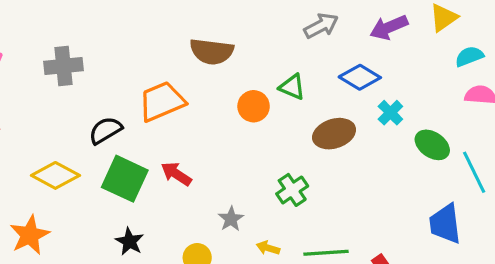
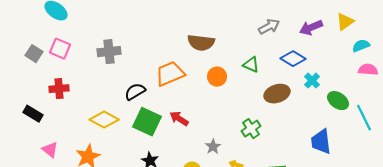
orange circle: (254, 106) -> (217, 77), moved
blue trapezoid: (445, 224) -> (321, 142), moved

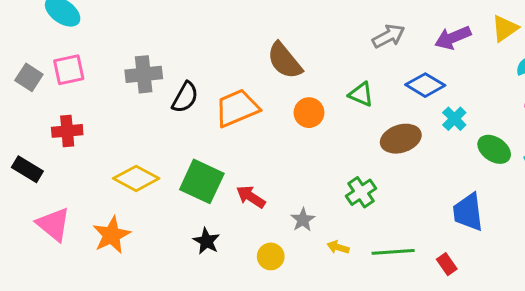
brown semicircle: (201, 43) -> (284, 61), turned 44
pink square: (60, 49) -> (69, 70), turned -35
black semicircle: (135, 92) -> (185, 97), moved, turned 150
red arrow: (179, 119) -> (251, 197), moved
pink triangle: (50, 150) -> (53, 224), size x1.4

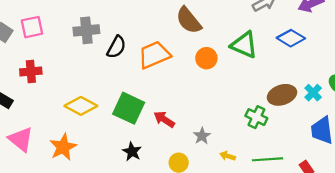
green triangle: (361, 94) -> (244, 45), size x1.5
cyan cross: (454, 119) -> (313, 93), moved
brown ellipse: (401, 139) -> (282, 95), moved
green cross: (361, 192) -> (256, 117), moved, turned -30

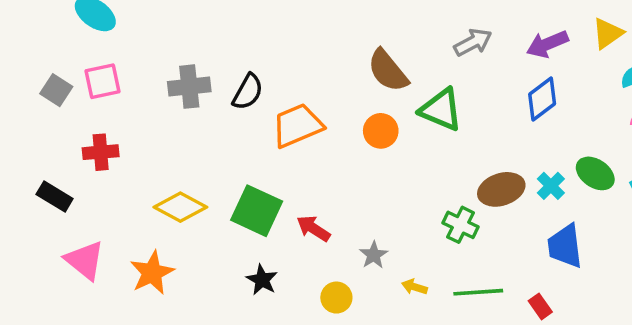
brown semicircle: (189, 20) -> (388, 71), moved
blue diamond: (291, 38) -> (542, 99), moved, turned -68
black semicircle: (116, 47) -> (248, 92), moved

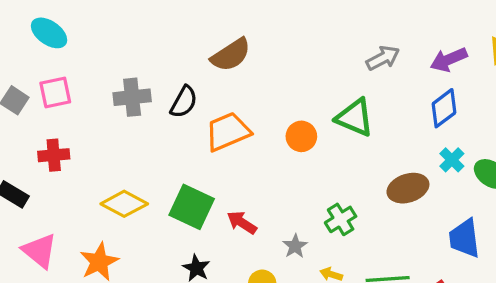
brown semicircle: (388, 71) -> (231, 55), moved, turned -84
cyan cross: (551, 186) -> (452, 160), moved
green cross: (461, 225) -> (341, 219), moved, turned 32

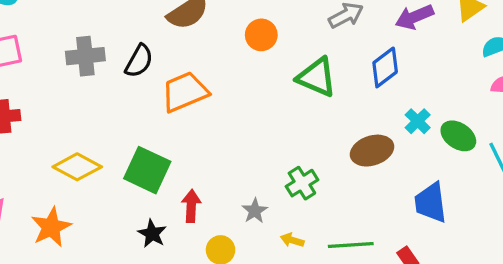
blue diamond: (444, 108) -> (385, 67), moved
orange circle: (301, 136) -> (261, 35), moved
red arrow: (242, 223) -> (191, 206), moved, turned 60

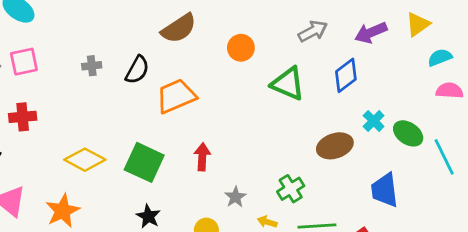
gray cross: (85, 56) -> (92, 66), size x0.6
green cross: (302, 183) -> (291, 189), moved
red arrow: (191, 206) -> (202, 157), moved

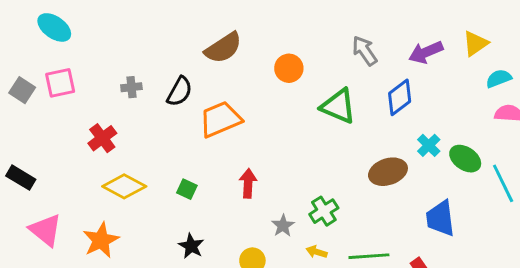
gray arrow: (313, 31) -> (365, 51), turned -96
red cross: (23, 117) -> (102, 138), moved, turned -32
green square: (144, 162) -> (187, 189), size x0.5
green cross: (291, 189) -> (324, 211), moved

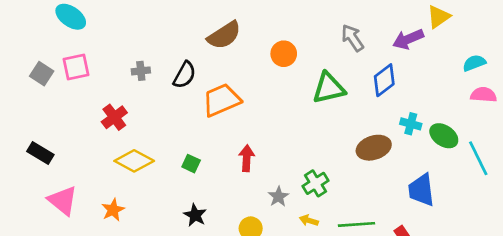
yellow triangle: (475, 43) -> (439, 17), moved
green triangle: (338, 106) -> (329, 88), turned -36
cyan cross: (429, 145) -> (411, 124), turned -30
orange star: (101, 240) -> (113, 210), size x0.7

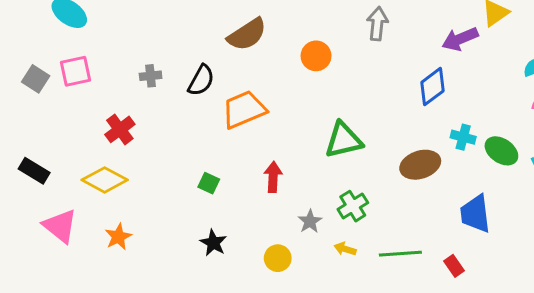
gray arrow: (353, 38) -> (377, 24), moved, turned 40
green triangle: (329, 88) -> (344, 140), moved
yellow diamond: (134, 161) -> (105, 180), moved

